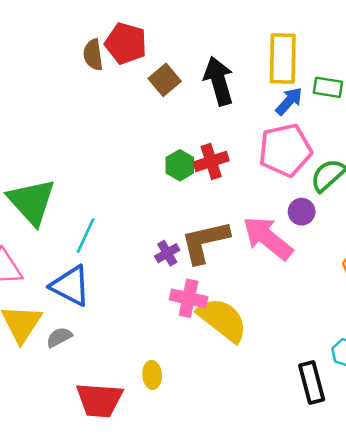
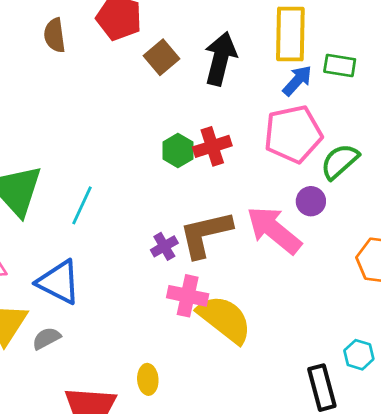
brown semicircle: (93, 55) -> (55, 35), moved
black arrow: (219, 81) -> (220, 59), turned 30
cyan line: (86, 236) -> (82, 205), moved

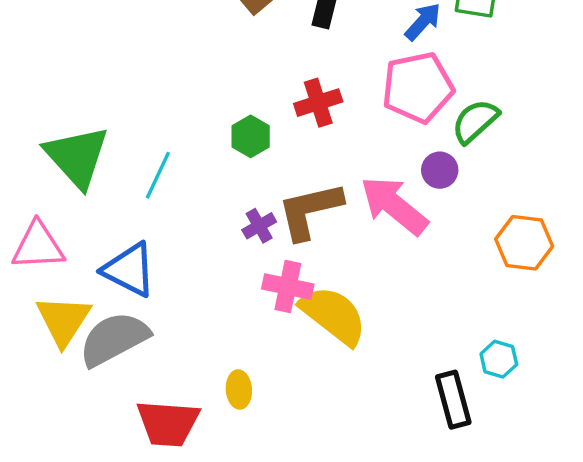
green hexagon: (178, 150) -> (251, 136), moved
gray semicircle: (46, 338) -> (114, 339), size x2.0

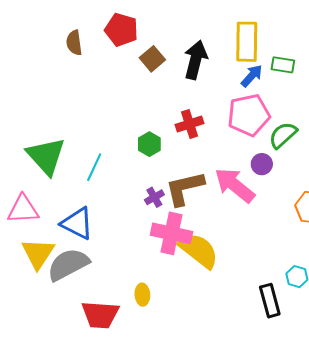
pink cross: (288, 287) -> (171, 233), size x1.4

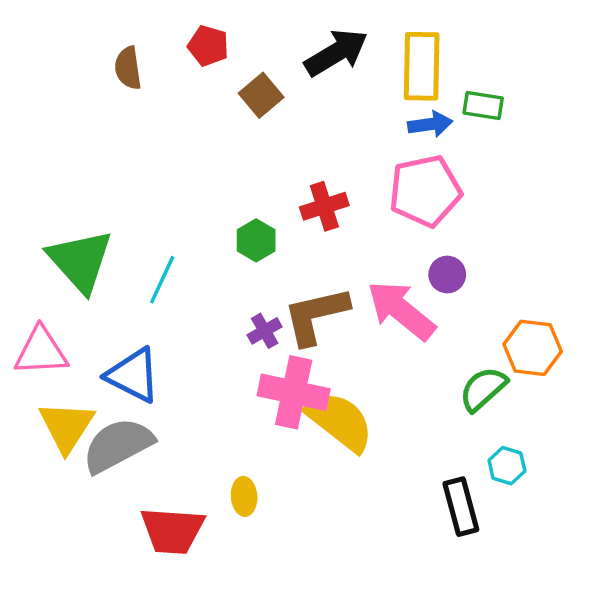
red pentagon: (121, 30) -> (208, 46), size x0.7
black arrow: (196, 60) -> (336, 53), moved, turned 45
blue arrow: (252, 76) -> (430, 124), turned 40
green semicircle: (283, 135) -> (483, 389), moved

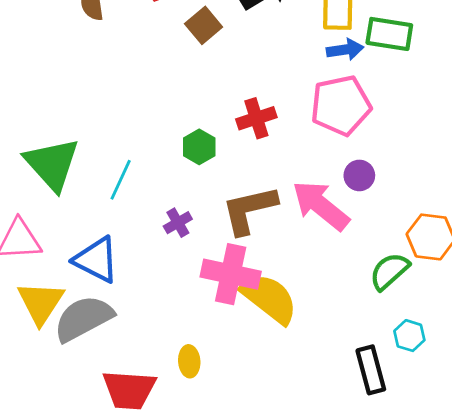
green rectangle: (483, 106) -> (389, 34), size x1.4
purple cross: (265, 331) -> (178, 223), moved

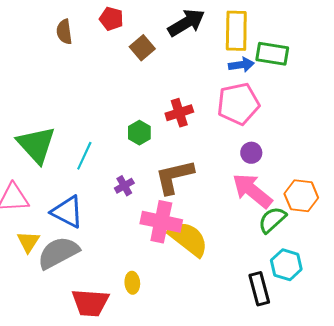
pink arrow: (321, 205) -> (252, 191), moved
yellow triangle: (41, 303) -> (28, 242), size x0.7
cyan hexagon: (409, 336) -> (286, 265), size x1.4

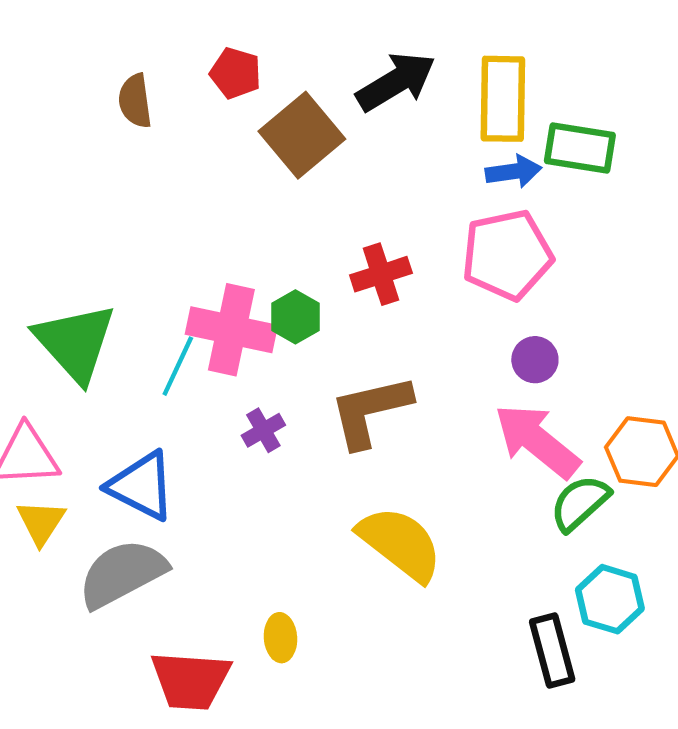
brown square: (142, 48) -> (302, 135), size x1.5
pink cross: (161, 222) -> (231, 330), moved
yellow triangle: (28, 242) -> (41, 522), moved

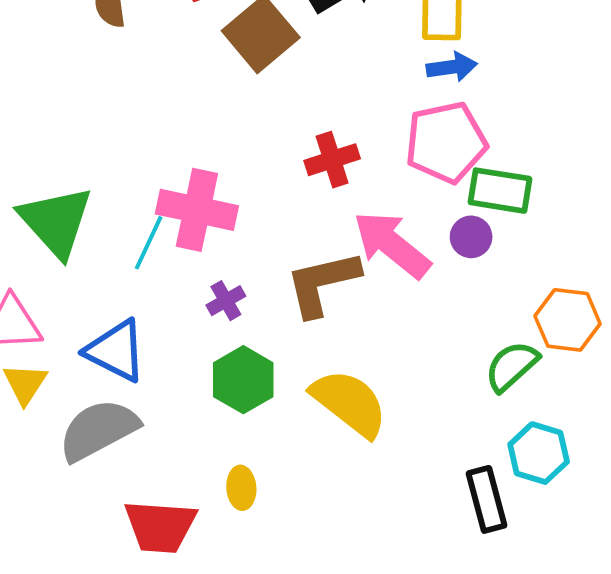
green rectangle: (580, 148) -> (500, 191), moved
green hexagon: (295, 317) -> (243, 380), moved, size x1.4
pink arrow: (537, 441) -> (392, 245), moved

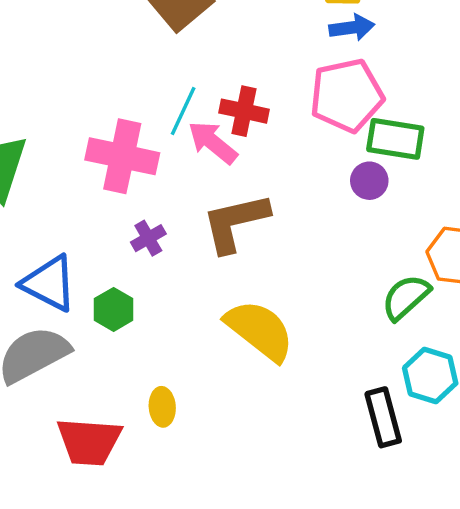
red cross: (332, 160) -> (244, 111), turned 30
cyan line: (149, 243) -> (183, 111), moved
pink arrow: (392, 245) -> (213, 142), moved, size x0.7
green hexagon: (243, 380) -> (114, 309), moved, size x0.7

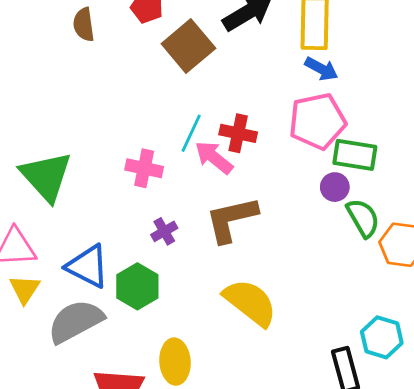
blue arrow: (352, 28) -> (321, 69), turned 36
pink cross: (122, 156) -> (144, 168), size x0.7
green semicircle: (406, 297) -> (363, 218), moved, turned 102
green hexagon: (114, 309) -> (137, 286), size x1.4
yellow ellipse: (162, 407) -> (175, 362), size x1.5

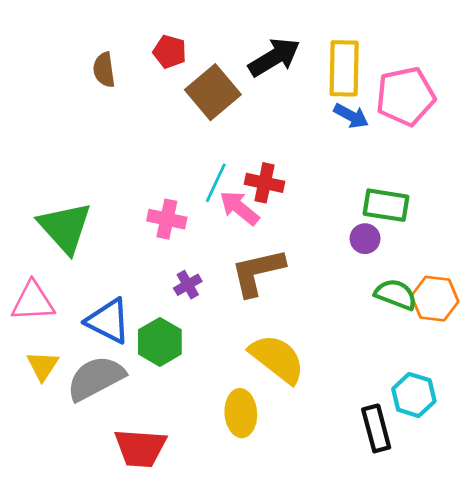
pink pentagon: (317, 121) -> (405, 96), moved
green semicircle: (363, 218) -> (396, 294), moved, turned -39
yellow triangle: (25, 289) -> (43, 366), moved
yellow ellipse: (175, 362) -> (241, 413), moved

